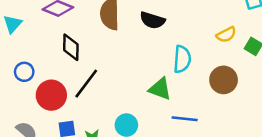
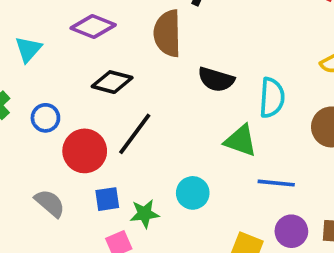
black semicircle: (152, 20) -> (216, 79), moved
black diamond: (71, 47) -> (112, 82), turned -76

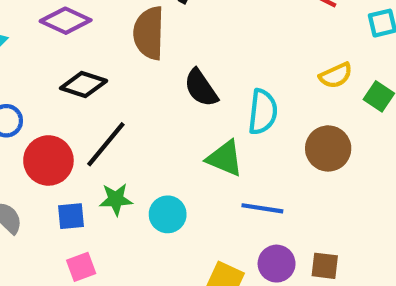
black semicircle: (216, 79) -> (201, 88), turned 36
green star: (145, 214) -> (116, 199), moved

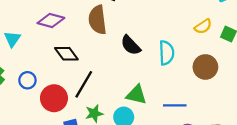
black diamond: (84, 84) -> (66, 54), turned 45
green triangle: (225, 158) -> (136, 95), moved

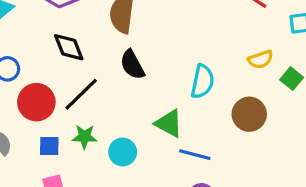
black semicircle: (131, 45) -> (132, 65), moved
green triangle: (136, 95) -> (169, 123), moved

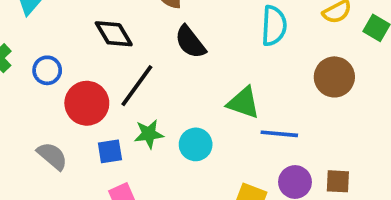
cyan semicircle: (202, 81) -> (274, 26), moved

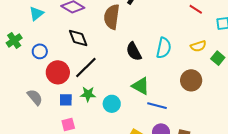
black semicircle: (190, 42) -> (134, 51), moved

